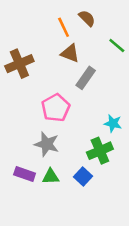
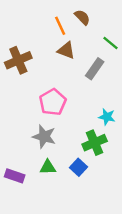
gray rectangle: (86, 78) -> (95, 69), moved
purple rectangle: (25, 174) -> (15, 176), moved

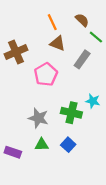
brown semicircle: (82, 17) -> (82, 20), moved
pink pentagon: (53, 102) -> (46, 74), moved
green cross: (95, 143) -> (71, 113), moved, turned 36

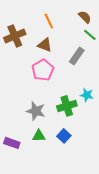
brown semicircle: (82, 20) -> (85, 17), moved
brown triangle: (58, 43) -> (45, 45), moved
brown cross: (16, 52) -> (15, 36), moved
green cross: (71, 113) -> (67, 106), turned -30

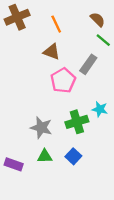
brown cross: (15, 36) -> (17, 17), moved
pink pentagon: (43, 70) -> (63, 80), moved

